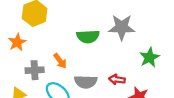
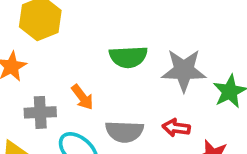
gray star: (122, 27) -> (184, 70), moved

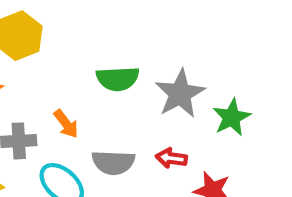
gray star: (184, 70) -> (180, 94), turned -30

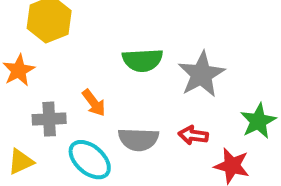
green star: (232, 117) -> (258, 121), moved

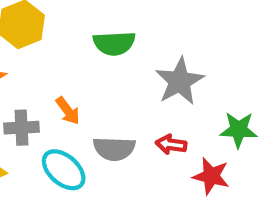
green semicircle: (143, 60) -> (114, 43), moved
green star: (258, 121) -> (239, 130), turned 30

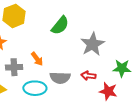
green semicircle: (114, 43) -> (60, 25), turned -48
cyan ellipse: (64, 170) -> (35, 88), turned -40

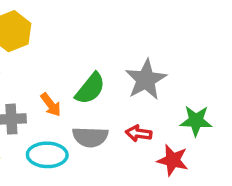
green semicircle: (60, 25) -> (90, 89), moved

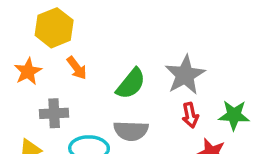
orange arrow: (51, 105) -> (77, 68), moved
red arrow: (139, 133) -> (190, 115), moved, turned -110

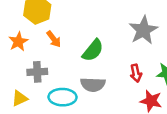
gray star: (185, 75) -> (143, 30), moved

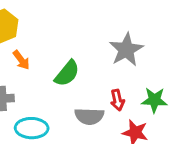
gray semicircle: (93, 84) -> (89, 116), moved

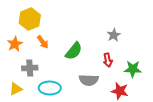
gray star: (126, 50) -> (114, 35), size x0.6
red arrow: (117, 100) -> (108, 60), moved

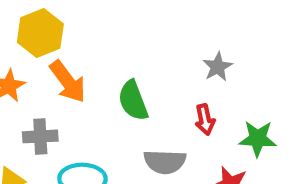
orange arrow: (43, 42) -> (68, 82), size x1.5
green semicircle: (74, 51) -> (133, 101), turned 120

